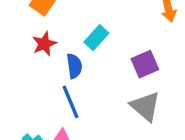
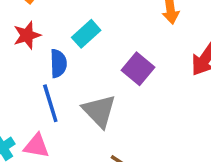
purple square: (145, 64) -> (138, 69), turned -32
gray triangle: (145, 106) -> (99, 111), moved

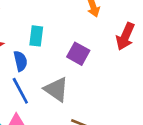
cyan rectangle: (86, 34) -> (36, 36), turned -30

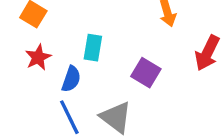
blue semicircle: (20, 61) -> (71, 79), turned 30

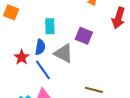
red star: (38, 57) -> (22, 57), moved
gray triangle: (116, 117) -> (64, 53), moved

